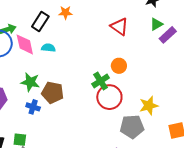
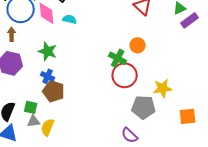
green cross: (101, 81) -> (118, 58), turned -36
brown pentagon: (53, 93) -> (54, 91), moved

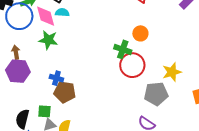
cyan semicircle: (70, 19) -> (62, 12), moved
brown arrow: (12, 34) -> (16, 52), moved
green star: (48, 51) -> (48, 40), moved

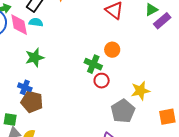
green star: (48, 40) -> (35, 57), moved, turned -30
red circle: (132, 65) -> (102, 81), size x0.6
gray pentagon: (156, 94) -> (123, 111), turned -30

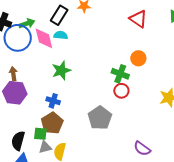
red circle: (102, 81) -> (121, 91), moved
brown pentagon: (32, 102) -> (52, 123), moved, turned 30
gray pentagon: (123, 111) -> (100, 118), moved

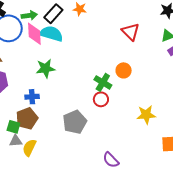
green arrow: (27, 24) -> (29, 15), moved
cyan semicircle: (61, 35) -> (51, 34), size x1.6
blue cross: (53, 101) -> (32, 97), turned -32

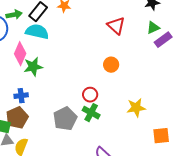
pink diamond: (34, 34) -> (20, 54), moved, turned 30
green cross: (103, 82) -> (91, 113), moved

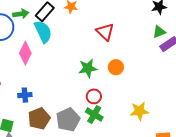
red triangle: (116, 26) -> (105, 32), moved
cyan semicircle: (37, 32) -> (43, 32), turned 50
green star: (33, 67) -> (88, 68), moved
brown pentagon: (17, 118) -> (39, 119), moved

